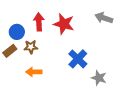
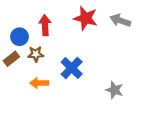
red star: (64, 24) -> (86, 18), moved
blue cross: (78, 59) -> (72, 68), moved

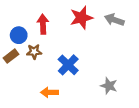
red star: (86, 18) -> (81, 18), turned -30
orange arrow: (39, 83) -> (49, 92), moved

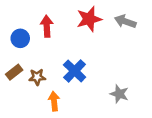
brown star: (34, 52) -> (37, 77), moved
brown rectangle: (11, 56) -> (14, 72), moved
orange arrow: (49, 92) -> (54, 101), turned 84

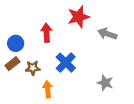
gray arrow: (125, 21) -> (107, 34), moved
red arrow: (47, 26) -> (47, 33), moved
blue circle: (20, 38) -> (16, 43), moved

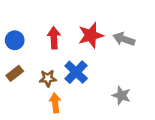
red star: (79, 17) -> (91, 35), moved
blue circle: (16, 43) -> (15, 40), moved
brown star: (33, 68) -> (48, 78), moved

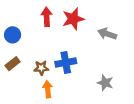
red star: (91, 35) -> (73, 19), moved
red arrow: (54, 38) -> (47, 17), moved
blue cross: (76, 72) -> (66, 63), turned 36

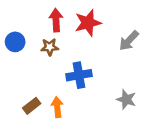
gray arrow: (107, 34) -> (129, 41), turned -66
brown rectangle: (13, 64) -> (32, 106), moved
brown star: (41, 68) -> (50, 47), moved

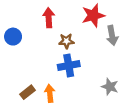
red star: (88, 23) -> (93, 15), moved
gray arrow: (129, 41) -> (112, 35), turned -54
brown star: (50, 47) -> (66, 41), moved

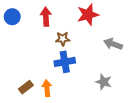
gray arrow: (112, 35) -> (113, 44), moved, turned 120
blue circle: (13, 37) -> (12, 17), moved

